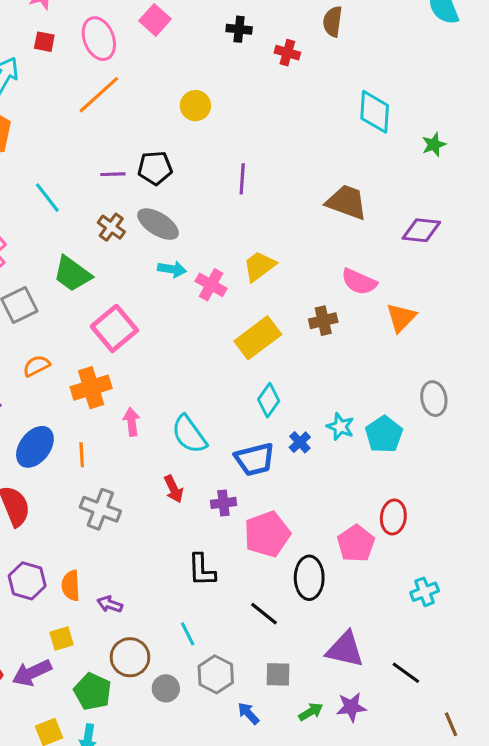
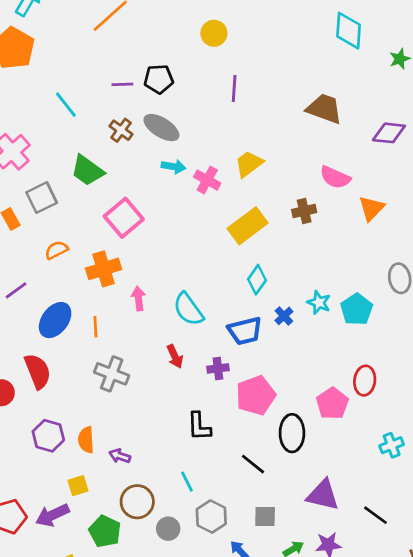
yellow circle: (195, 106) -> (214, 33), moved

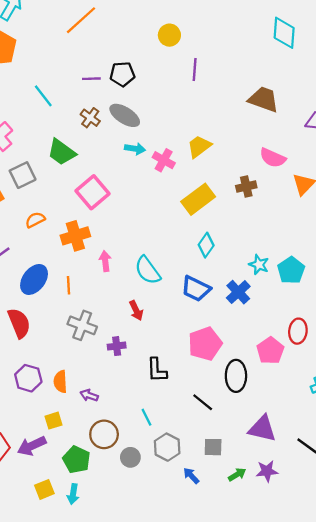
purple line: (234, 88) -> (195, 70), moved
blue cross: (284, 316) -> (238, 292), moved, size x1.5
blue trapezoid: (245, 331) -> (196, 289), turned 40
purple cross: (218, 368) -> (117, 346), moved

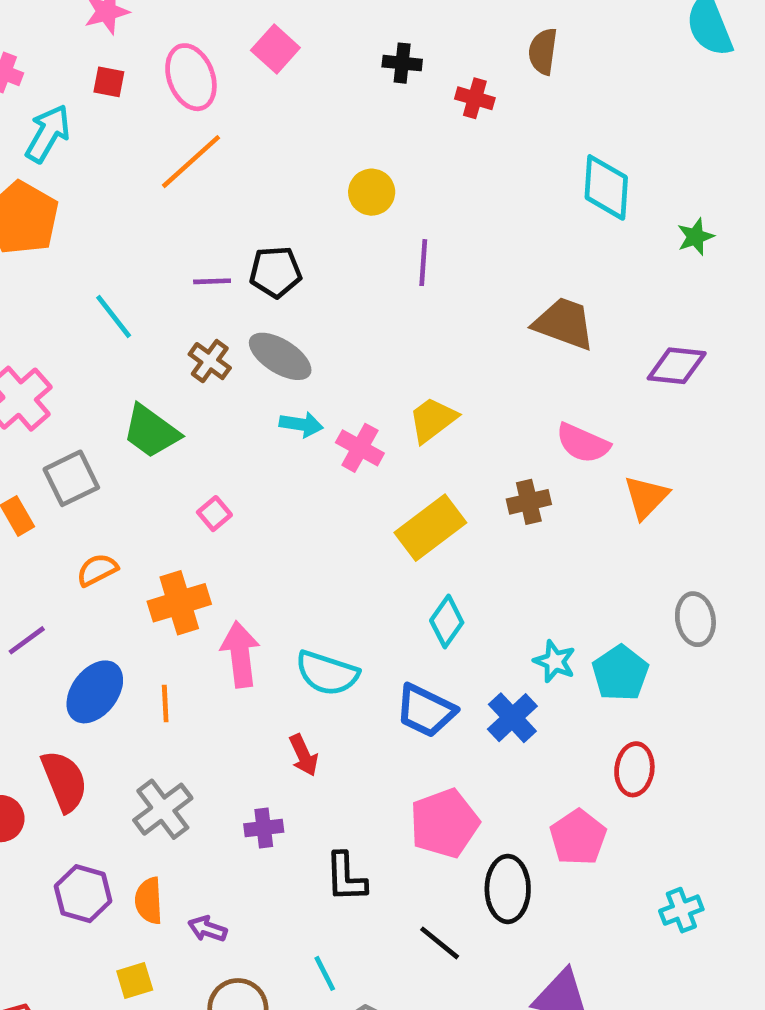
pink square: (93, 192) -> (214, 514), size x0.5
pink arrow: (105, 261) -> (240, 654), size x1.5
cyan semicircle: (148, 270) -> (327, 673), turned -36
gray cross: (82, 325) -> (163, 809), moved, turned 32
red ellipse: (298, 331) -> (634, 769), moved

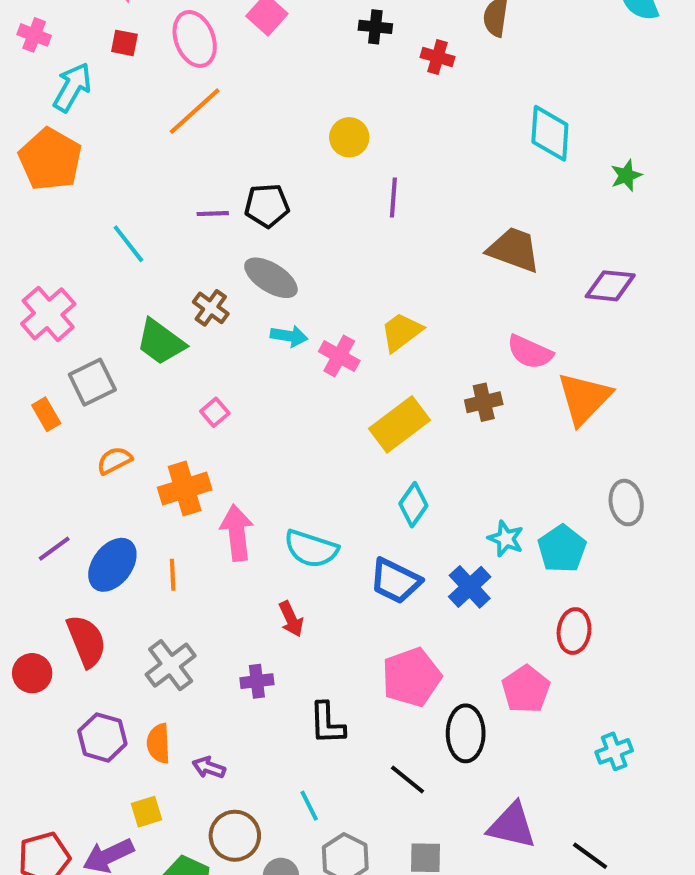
brown cross: (210, 361) -> (211, 308), moved
orange triangle: (646, 497) -> (584, 398), size x1.4
purple line: (27, 640) -> (54, 549), moved

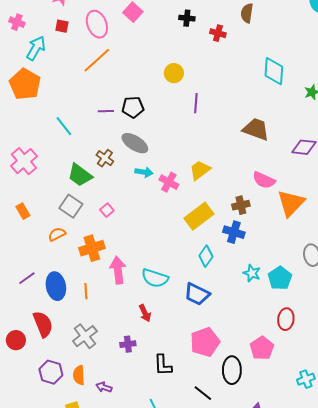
gray square: (92, 382) -> (71, 206), moved, turned -30
blue ellipse: (112, 565) -> (56, 286), turned -48
blue cross: (470, 587) -> (234, 232), moved, turned -30

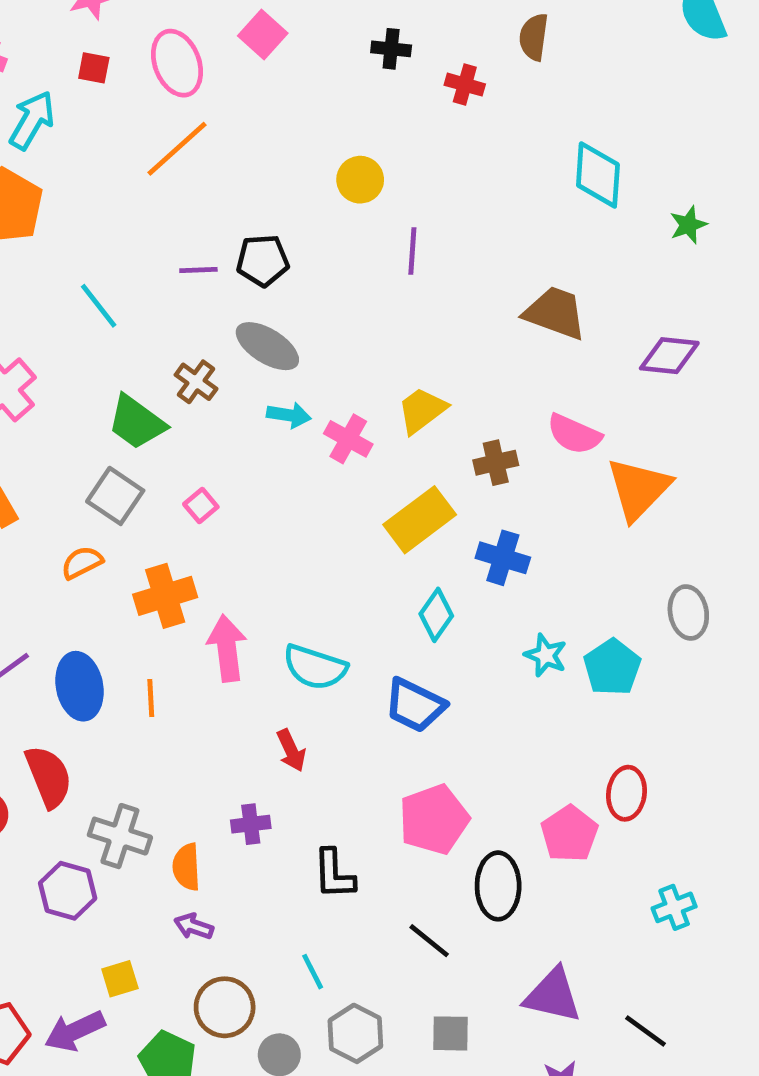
brown cross: (241, 205) -> (496, 463), moved
red ellipse: (286, 319) -> (626, 793), moved
gray cross: (85, 336) -> (120, 836), moved, turned -35
orange semicircle: (79, 375) -> (187, 867), moved

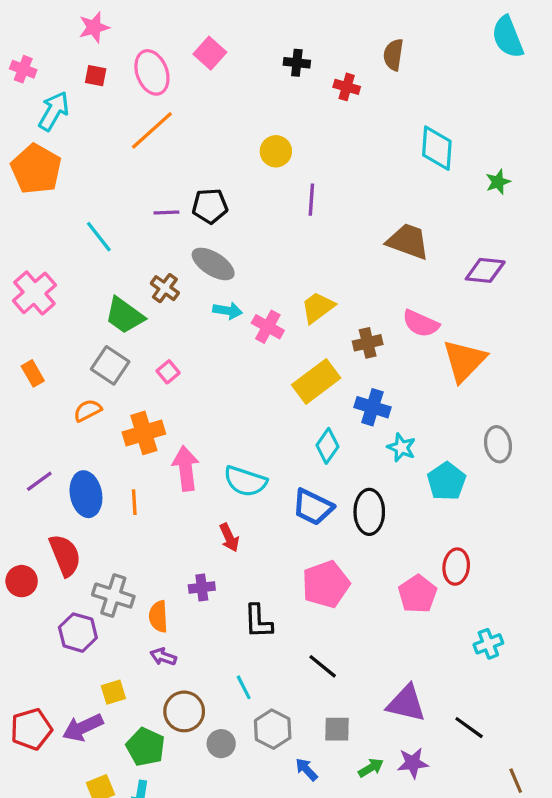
cyan star: (546, 655) -> (401, 447), moved
black ellipse: (498, 886) -> (369, 512), moved

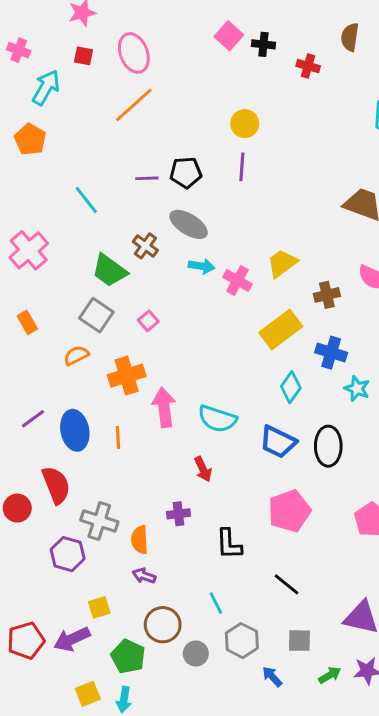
pink square: (210, 53) -> (229, 36), moved
orange pentagon: (36, 169) -> (30, 139), size x0.7
purple line: (311, 200) -> (242, 167), moved

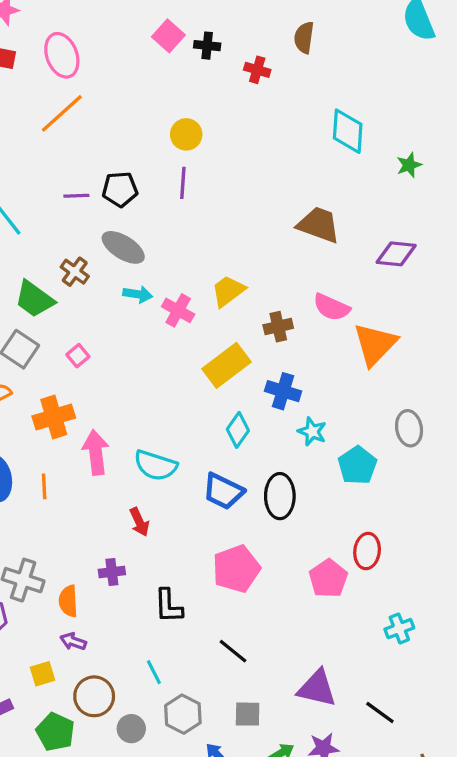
yellow square: (99, 607) -> (42, 674), moved

